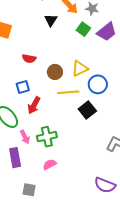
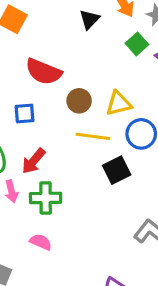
red semicircle: (29, 59) -> (44, 72), size x1.6
red arrow: (34, 105) -> (33, 161), moved
pink semicircle: (50, 164) -> (41, 242), turned 40

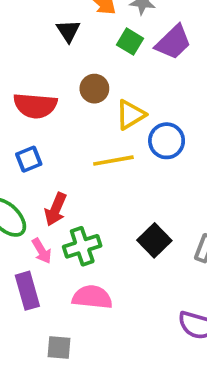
brown circle: (79, 101) -> (94, 89), moved
black square: (117, 170) -> (154, 240), moved
pink semicircle: (41, 242) -> (92, 297), size x1.5

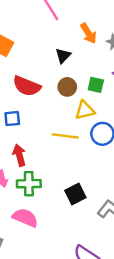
black triangle: (68, 31) -> (63, 56), moved
green square: (130, 42) -> (96, 85), moved, turned -35
red arrow: (56, 209) -> (19, 155), turned 125

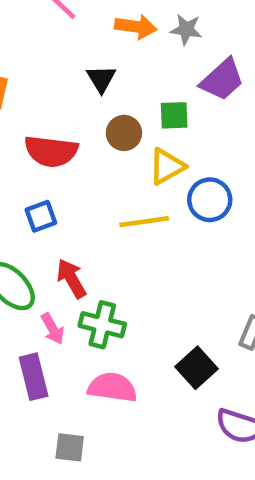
orange arrow: (88, 33) -> (136, 27), turned -35
green cross: (29, 184) -> (102, 325), turned 30
black square: (75, 194) -> (196, 368), moved

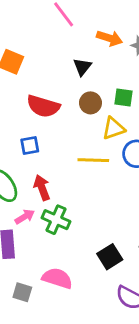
pink arrow: (53, 329) -> (25, 217), turned -102
pink semicircle: (112, 387) -> (57, 278), moved

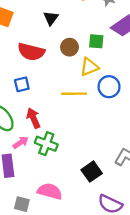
black triangle: (82, 67) -> (51, 18), moved

